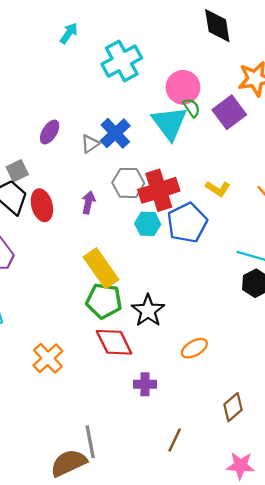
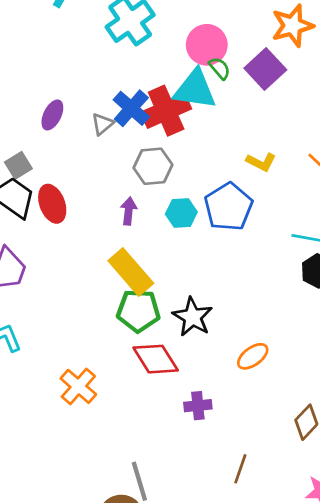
cyan triangle: (169, 123) -> (195, 89), turned -39
red cross: (159, 190) -> (166, 111), moved
purple arrow: (88, 202) -> (129, 211), moved

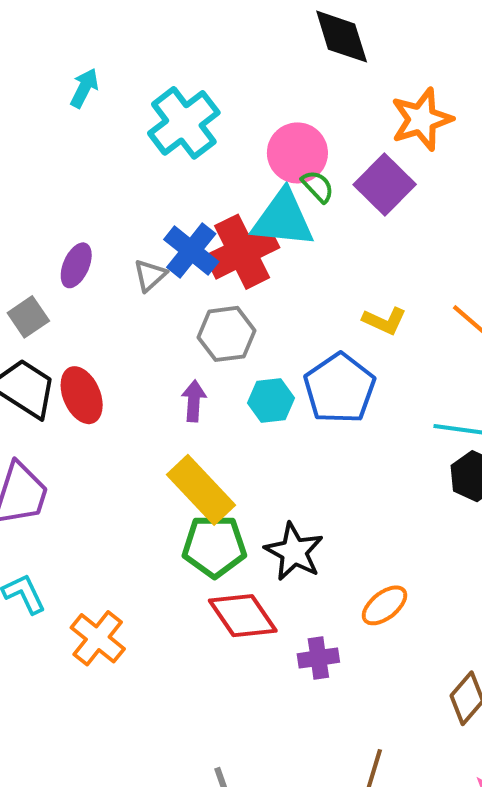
gray square: (18, 165) -> (28, 317), moved
orange cross: (78, 386) -> (98, 638), moved
purple cross: (198, 406) -> (318, 658), moved

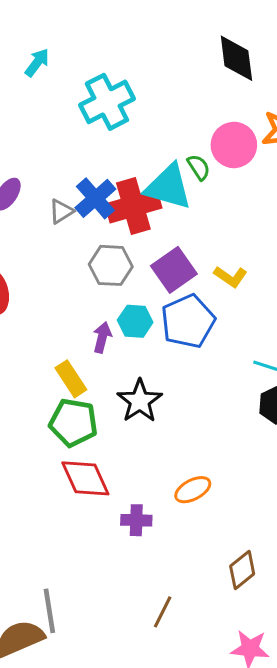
pink circle: (297, 153) -> (234, 145), moved
purple square: (385, 185) -> (174, 270), moved
purple arrow: (194, 401) -> (102, 337), moved
yellow rectangle: (201, 490) -> (71, 379), size x0.7
black star: (294, 552) -> (140, 401), moved

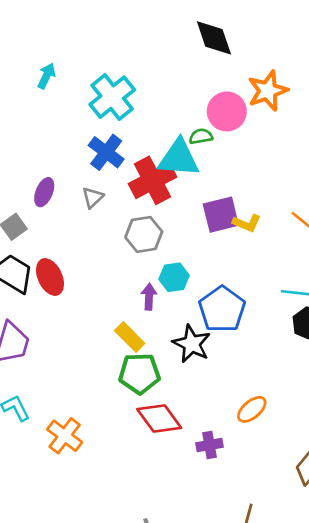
green semicircle: (199, 167) -> (201, 136), turned -55
blue cross: (95, 198) -> (106, 152), moved
purple square: (174, 270) -> (221, 215), moved, turned 33
blue pentagon: (188, 321) -> (222, 309), moved

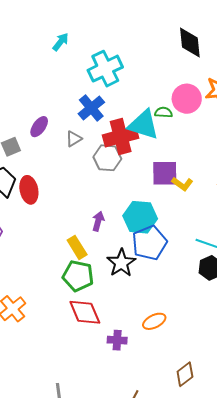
gray hexagon: (144, 234) -> (107, 158), moved
cyan hexagon: (174, 277) -> (140, 217), moved, size x1.5

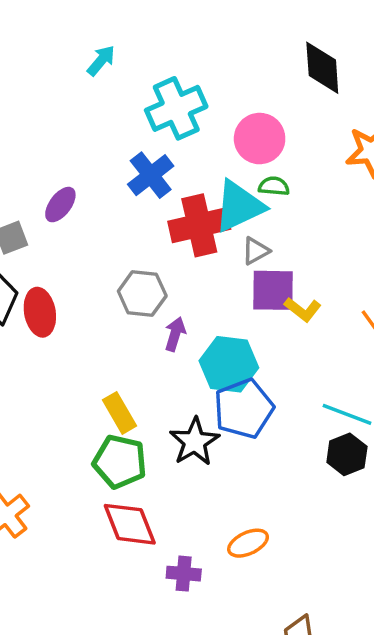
pink circle: (187, 99) -> (260, 139), moved
cyan triangle: (144, 125) -> (239, 206), turned -44
gray triangle: (74, 139) -> (256, 251), moved
gray hexagon: (107, 158) -> (142, 294), moved
purple arrow: (98, 221) -> (175, 334), moved

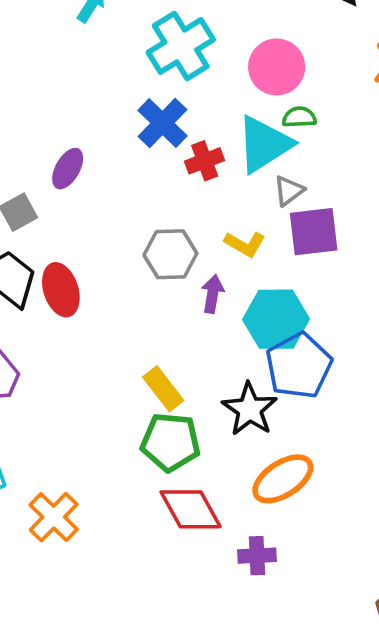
red cross: (199, 225) -> (205, 161), moved, size x0.6
yellow L-shape: (303, 309) -> (245, 244), moved
orange ellipse: (248, 543) -> (283, 479), moved, size x1.4

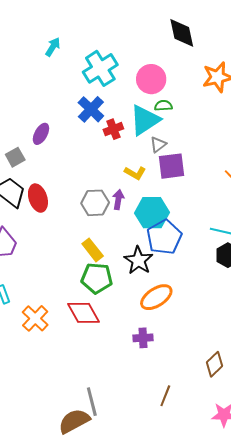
gray hexagon: (170, 254) -> (95, 203), moved
red diamond: (191, 509) -> (84, 313), moved

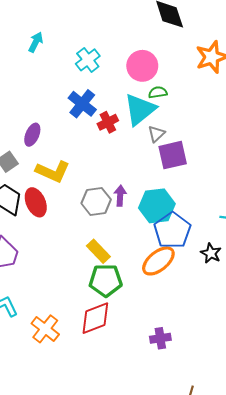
cyan cross: (100, 68) -> (88, 60), size x0.7
yellow L-shape: (135, 173) -> (53, 171), moved, size x1.5
black star: (138, 260) -> (211, 253), moved, size x0.7
orange ellipse: (156, 297) -> (158, 261), moved
red diamond: (84, 313) -> (95, 318), turned -76

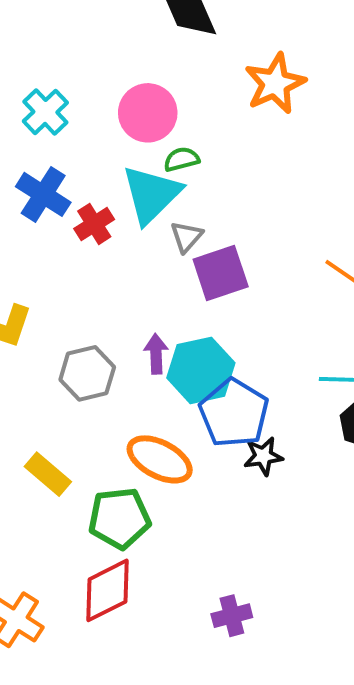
purple arrow: (120, 196) -> (156, 354), moved
yellow rectangle: (98, 251) -> (48, 474), moved
black star: (211, 253) -> (263, 456), moved, turned -30
orange ellipse: (158, 261) -> (160, 459), moved, turned 72

